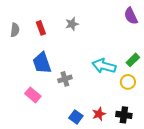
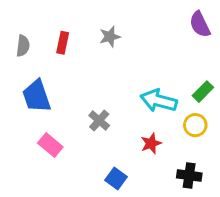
red rectangle: (41, 28) -> (63, 43), turned 32
blue trapezoid: (42, 63) -> (37, 96), moved
gray cross: (65, 79) -> (99, 121), turned -32
red star: (99, 114) -> (151, 143), moved

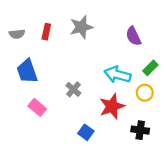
purple semicircle: (200, 24) -> (133, 36), moved
gray star: (110, 37) -> (81, 27), size x1.5
gray semicircle: (23, 46) -> (17, 34), turned 77
red star: (151, 143) -> (112, 106), size x1.6

